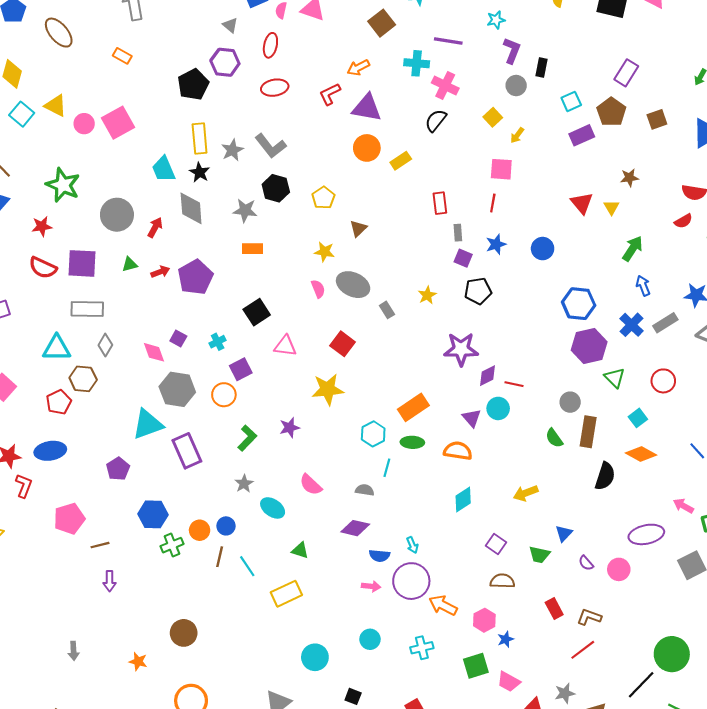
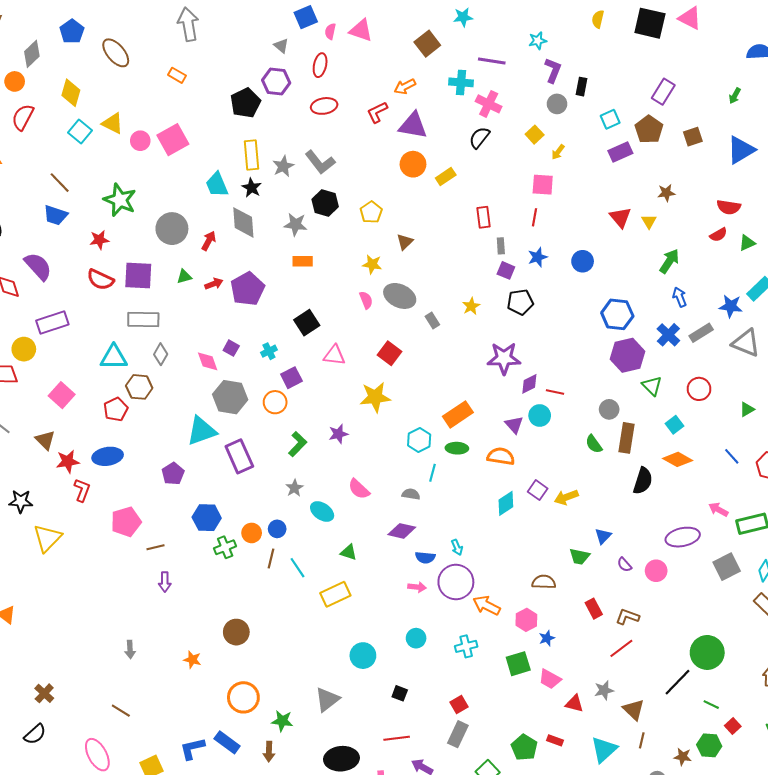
purple square: (496, 544) -> (538, 490), moved

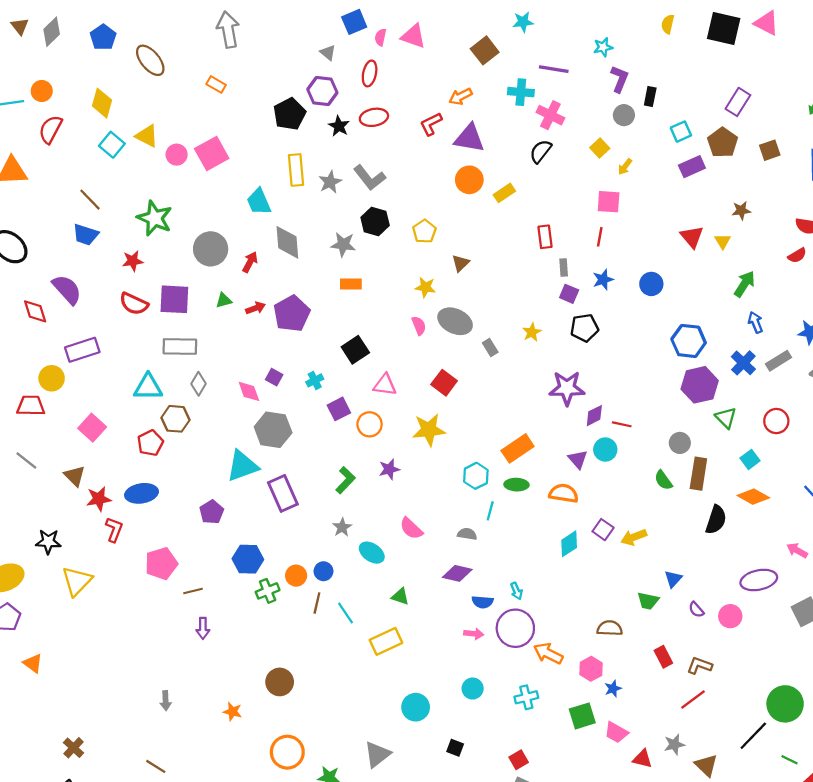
gray diamond: (32, 54) -> (52, 32), moved
black star: (252, 188) -> (339, 126), moved
orange circle: (275, 402) -> (370, 424), moved

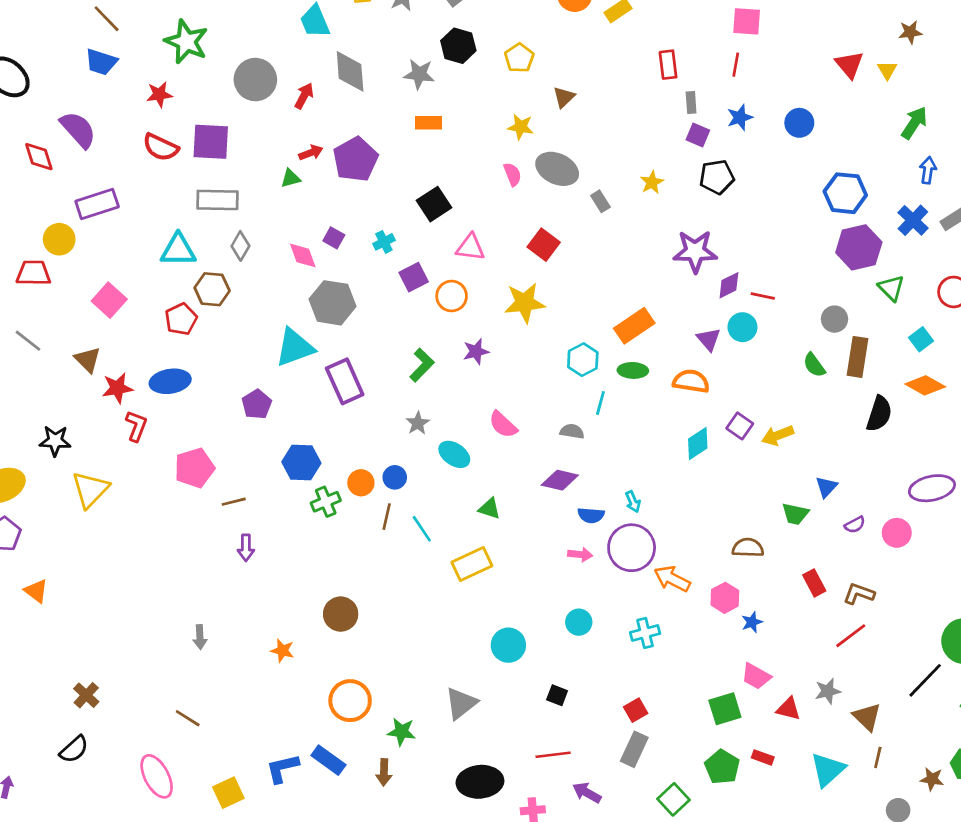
green triangle: (224, 300) -> (291, 178), moved
blue arrow: (755, 322) -> (928, 170), turned 30
purple semicircle: (696, 610) -> (855, 525), turned -77
green square: (582, 716) -> (725, 709), moved

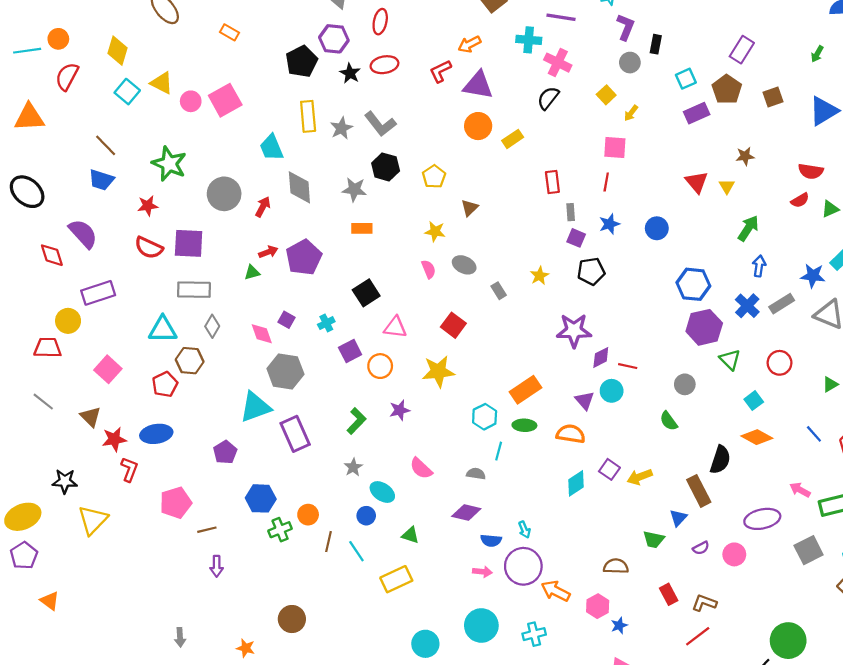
gray ellipse: (557, 169) -> (464, 265), size x0.7
brown rectangle: (858, 357) -> (699, 491), moved, turned -36
blue circle: (395, 477) -> (366, 516), moved
cyan circle: (579, 622) -> (481, 625), size x1.6

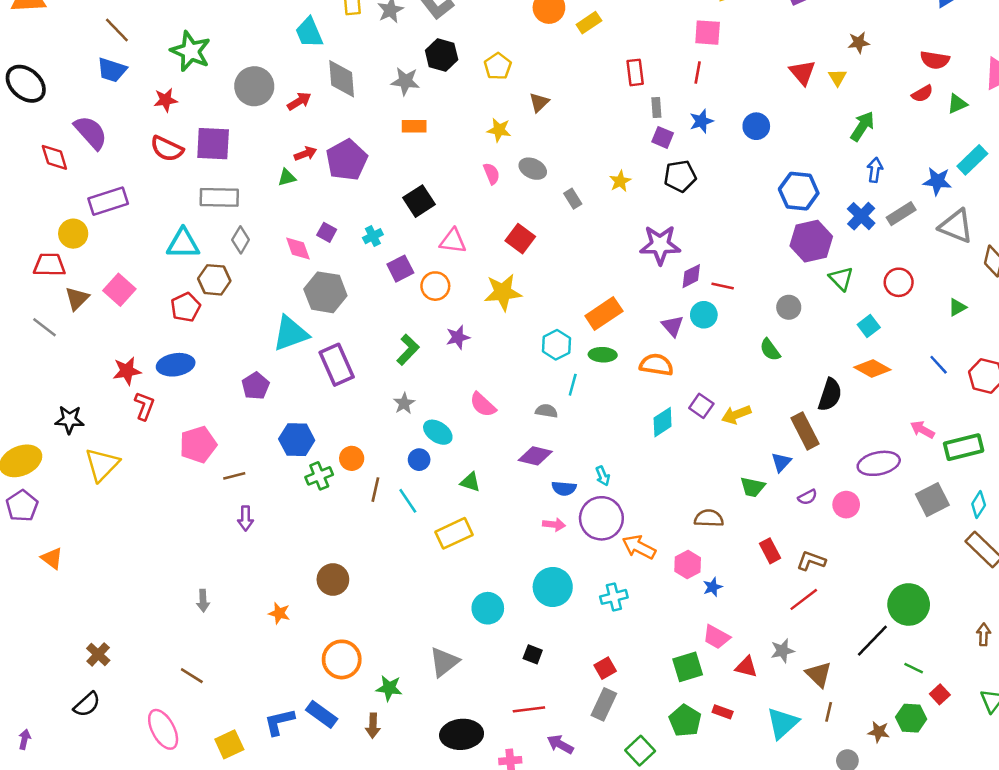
red arrow: (263, 207) -> (299, 101), turned 30
brown triangle: (91, 417) -> (77, 299), moved, turned 30

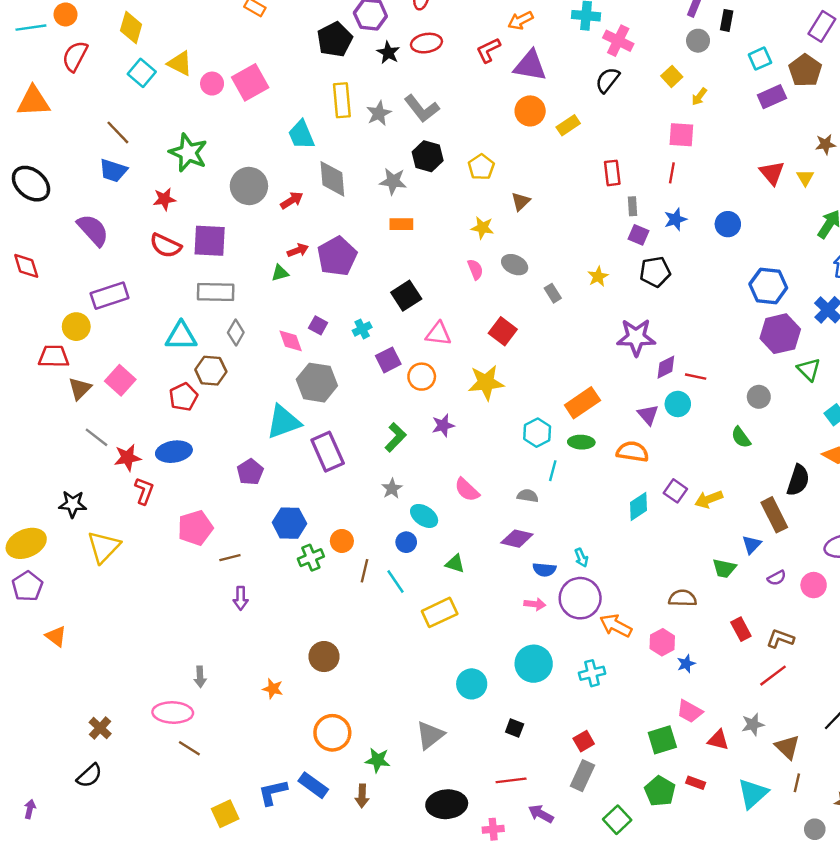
red diamond: (54, 157) -> (26, 266), moved
gray line: (44, 327) -> (96, 437), moved
pink ellipse: (163, 729) -> (173, 713), moved, turned -60

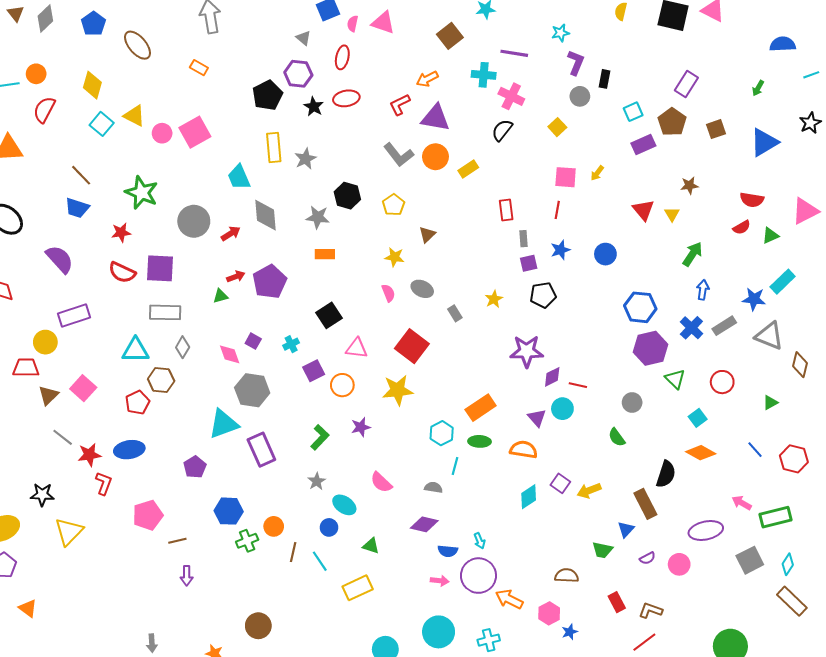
yellow arrow: (699, 97) -> (597, 173), moved
gray L-shape: (422, 109) -> (399, 155), moved
purple square: (638, 235) -> (529, 263), turned -36
red square: (503, 331) -> (412, 346), size x1.4

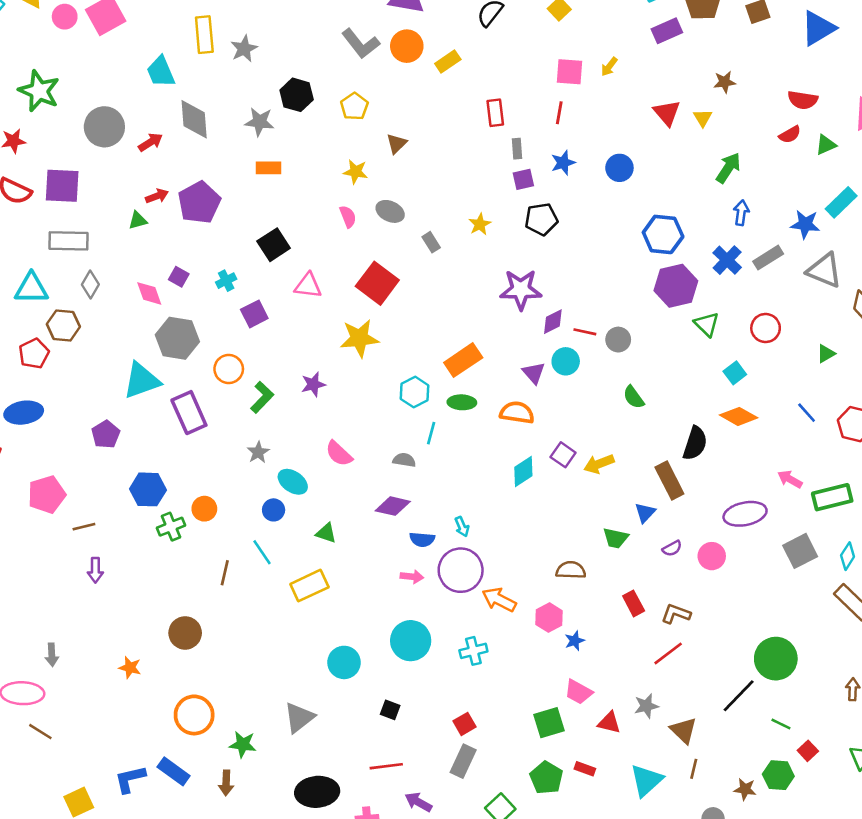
orange circle: (342, 385) -> (229, 369), moved
gray circle: (632, 403) -> (618, 340), moved
brown line: (293, 552) -> (225, 573), moved

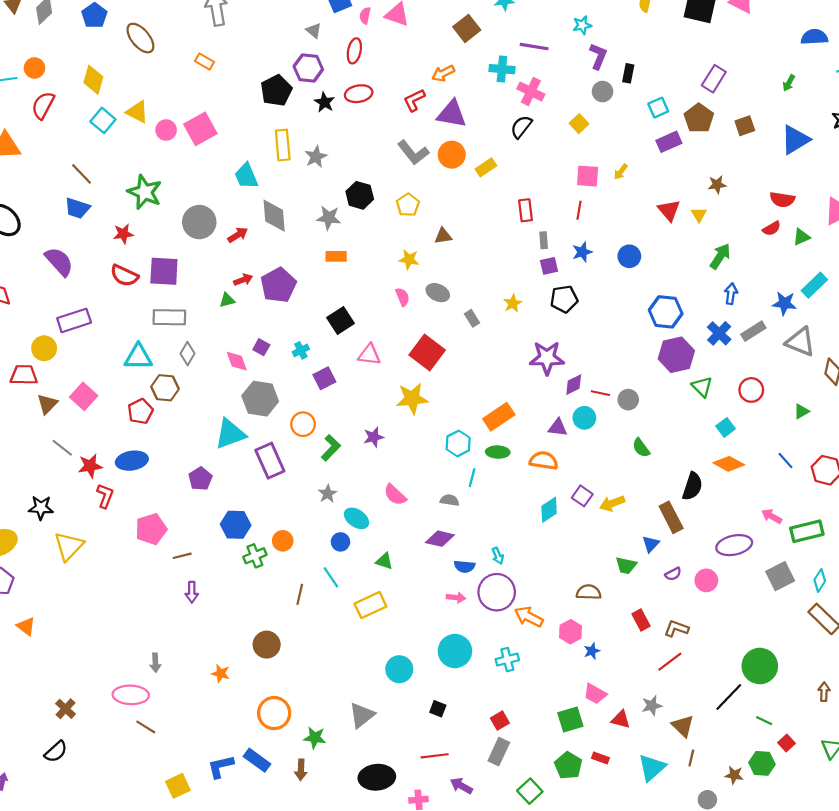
brown triangle: (397, 144) -> (443, 236), turned 36
purple triangle: (534, 373) -> (558, 427), turned -42

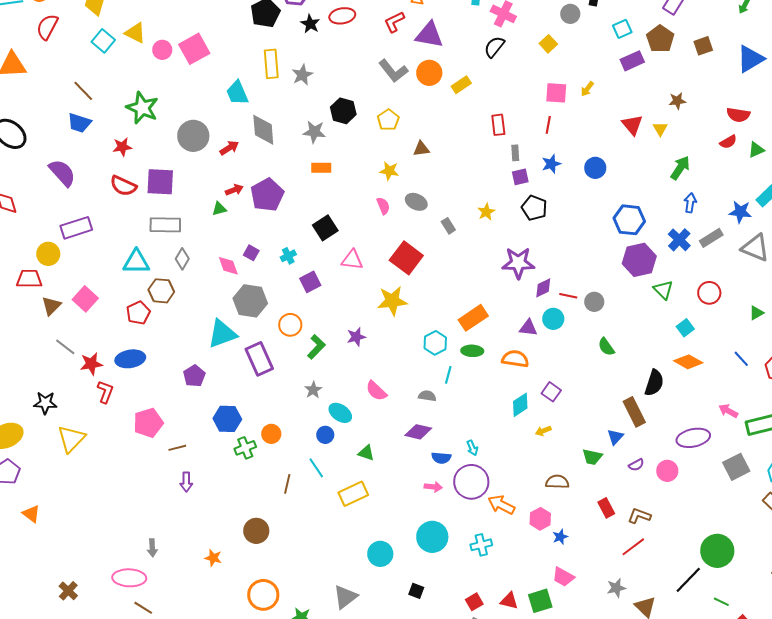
black pentagon: (564, 299) -> (534, 208), turned 30
yellow arrow: (612, 503) -> (543, 431), moved, size x0.7
red triangle: (621, 719) -> (509, 601), moved

